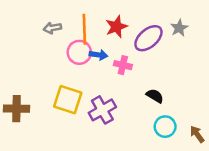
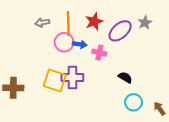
purple cross: (102, 110) -> (72, 77), moved, turned 30

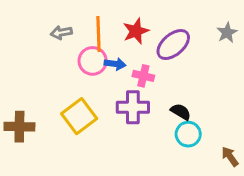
gray star: (145, 23) -> (227, 33), moved
purple cross: (72, 77) -> (133, 107), moved
yellow square: (55, 81) -> (79, 116), turned 35
cyan circle: (134, 102) -> (188, 134), moved

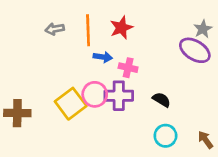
purple ellipse: (173, 45) -> (195, 50), moved, turned 72
pink circle: (93, 61) -> (95, 94), moved
cyan circle: (188, 134) -> (165, 136), moved

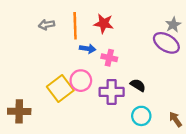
red star: (121, 28) -> (104, 24), turned 30
purple cross: (119, 96) -> (112, 92), moved
brown cross: (17, 113) -> (19, 111), moved

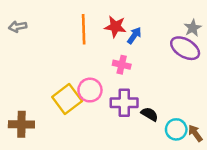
gray arrow: (47, 25) -> (18, 27), moved
blue arrow: (88, 49) -> (134, 36), moved, turned -63
black semicircle: (138, 85) -> (150, 114), moved
cyan circle: (141, 116) -> (176, 129), moved

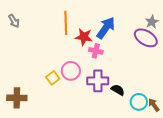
gray arrow: (18, 27) -> (14, 21), turned -112
red star: (115, 27) -> (84, 37), moved
blue arrow: (134, 36) -> (106, 28), size x1.6
yellow square: (67, 99) -> (53, 78), size x0.6

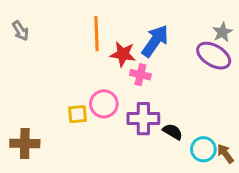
yellow square: (53, 78) -> (78, 114), turned 32

